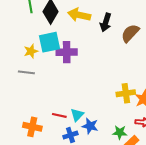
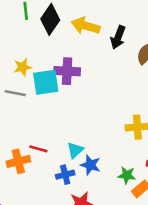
cyan square: (50, 42) -> (46, 82), moved
red line: (59, 115) -> (38, 149), moved
orange cross: (32, 127) -> (18, 161), turned -30

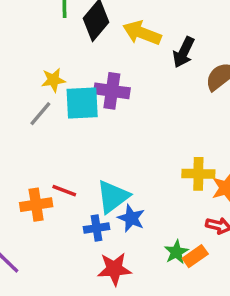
gray line: (15, 93) -> (40, 114), turned -66
cyan triangle: (75, 150) -> (113, 197), size x1.5
green star: (127, 175) -> (176, 252), moved, turned 30

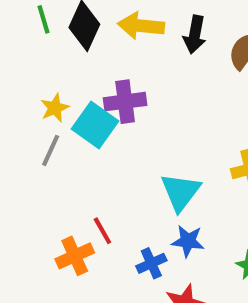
cyan square: (82, 103) -> (95, 125), turned -36
red line: (64, 191) -> (102, 231), turned 55
cyan triangle: (113, 197) -> (181, 192), moved

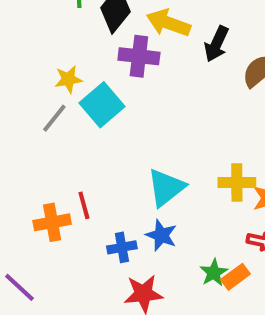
purple cross: (125, 102) -> (139, 56), moved

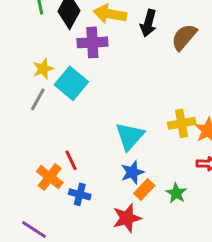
orange cross: (52, 222) -> (50, 177), turned -32
blue star: (161, 235) -> (132, 172), turned -30
blue cross: (122, 247) -> (80, 194), moved, turned 35
orange rectangle: (235, 277) -> (144, 190), moved

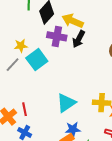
black arrow: (148, 23) -> (79, 39), moved
blue star: (132, 172) -> (73, 129), moved

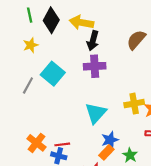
purple cross: (57, 36) -> (95, 66), moved
yellow star: (21, 46) -> (31, 45), moved
red line: (24, 109) -> (62, 144), moved, turned -72

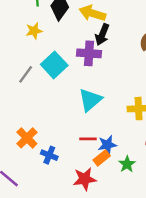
purple cross: (95, 66) -> (89, 53), moved
cyan triangle: (96, 113) -> (90, 100), moved
red line: (62, 144) -> (88, 139), moved

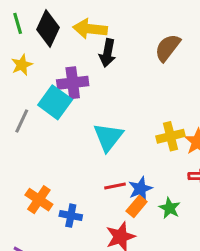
purple cross: (89, 53) -> (73, 83), moved

